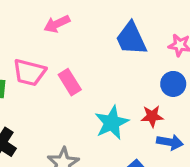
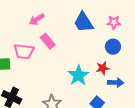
pink rectangle: (70, 82) -> (48, 41), moved

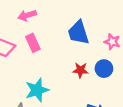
red star: (103, 68) -> (80, 70), moved
cyan star: (78, 75) -> (37, 90), moved

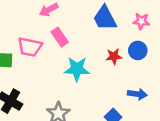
cyan star: (37, 90) -> (77, 69), moved, turned 30

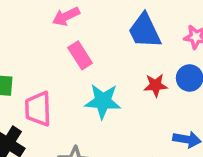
pink trapezoid: (30, 47) -> (38, 109), moved, turned 75

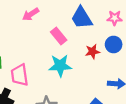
pink rectangle: (80, 55) -> (59, 36), moved

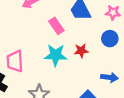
red star: (92, 52) -> (81, 51), moved

